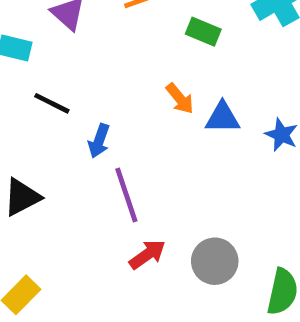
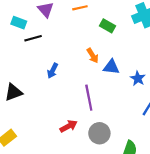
black line: (52, 103) -> (33, 38), moved, turned -49
purple line: (126, 195) -> (89, 98), moved

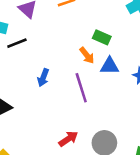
green rectangle: (107, 26) -> (102, 37), moved
purple line: (89, 98) -> (81, 88), moved

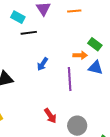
orange arrow: (87, 55) -> (80, 55), turned -64
red arrow: (68, 139) -> (50, 116), turned 77

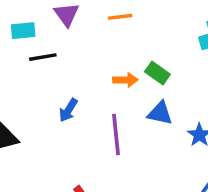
cyan rectangle: (18, 17) -> (23, 31), turned -32
orange arrow: (80, 55) -> (125, 80), moved

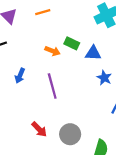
orange arrow: (125, 80) -> (52, 51), turned 32
blue triangle: (160, 113) -> (93, 53), moved

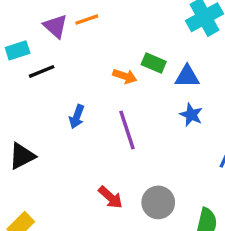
orange line: (43, 12) -> (87, 20), moved
blue star: (104, 78) -> (191, 115), moved

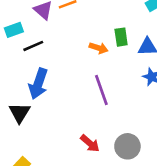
green rectangle: (154, 63) -> (121, 37), turned 60
blue arrow: (77, 117) -> (38, 84), moved, size x1.6
black triangle: (22, 156) -> (20, 113), turned -30

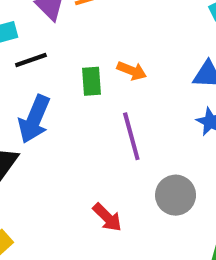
green rectangle: (121, 37) -> (91, 81), moved
gray circle: (127, 146) -> (176, 195), moved

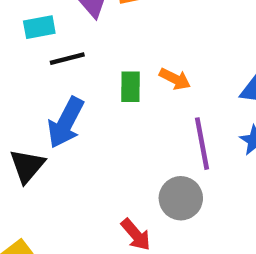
purple line: (131, 136) -> (202, 144), moved
gray circle: (176, 195) -> (181, 198), moved

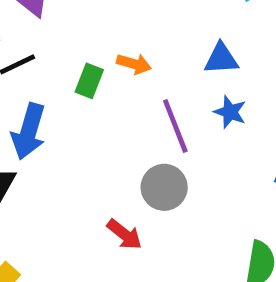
green rectangle: (131, 87) -> (89, 81), turned 32

